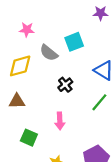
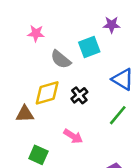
purple star: (101, 13) -> (112, 25), moved
yellow diamond: (20, 66) -> (47, 93), moved
pink arrow: (60, 121) -> (73, 136), turned -56

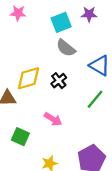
pink star: (36, 33) -> (18, 13), moved
cyan square: (89, 47) -> (61, 22), moved
gray semicircle: (61, 59) -> (66, 48), moved

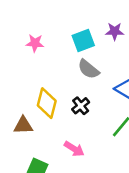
pink star: (18, 13) -> (35, 43), moved
yellow diamond: (29, 78) -> (47, 103), turned -60

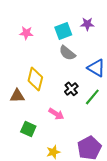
black cross: (81, 106) -> (71, 89), moved

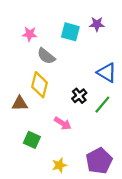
cyan square: (63, 31) -> (70, 32), turned 36
gray semicircle: (67, 53) -> (46, 56), moved

